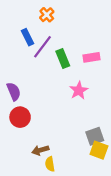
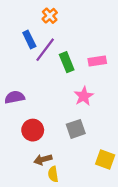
purple semicircle: (14, 92) -> (15, 97), turned -78
red circle: (20, 117) -> (33, 130), moved
gray square: (95, 136) -> (76, 129), moved

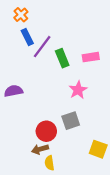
orange cross: (50, 16) -> (21, 15), moved
red circle: (33, 130) -> (46, 131), moved

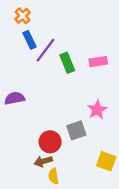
pink star: (78, 90) -> (97, 110), moved

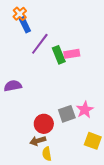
blue rectangle: (29, 40) -> (25, 25), moved
pink rectangle: (98, 62) -> (72, 54), moved
pink star: (97, 110) -> (85, 110), moved

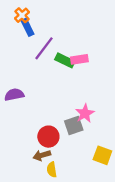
green rectangle: (59, 55) -> (65, 60), turned -42
pink star: (85, 110) -> (85, 113), moved

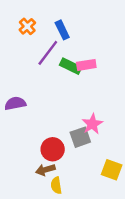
orange cross: (22, 15) -> (27, 26), moved
blue rectangle: (27, 27) -> (62, 30), moved

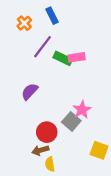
blue rectangle: (62, 30) -> (52, 16), moved
purple semicircle: (15, 103) -> (30, 92), moved, turned -36
gray square: (80, 137) -> (71, 121), turned -30

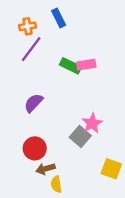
orange cross: (24, 23) -> (28, 26), turned 32
purple line: (42, 47) -> (31, 49), moved
red circle: (47, 132) -> (35, 148), moved

